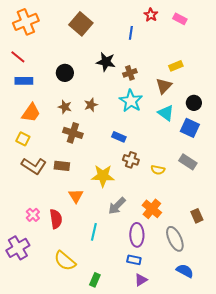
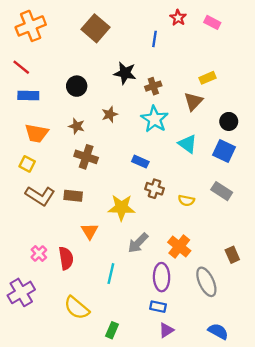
brown star: (91, 105) -> (110, 114), moved
orange trapezoid: (31, 113) -> (37, 133), turned 65
cyan triangle: (166, 113) -> (187, 144), moved
blue semicircle: (185, 271) -> (218, 331), moved

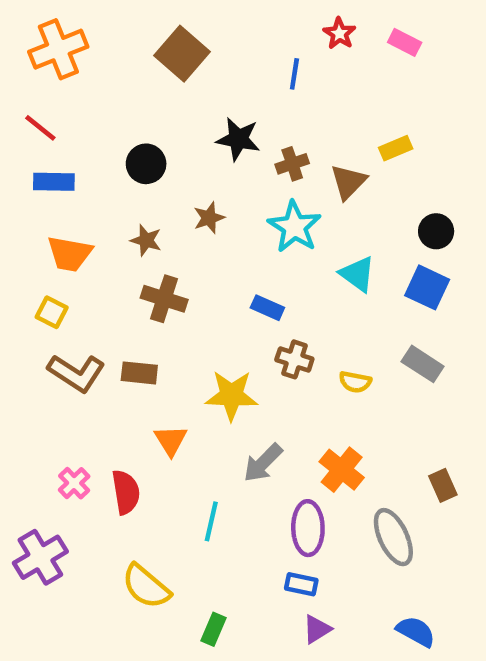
brown triangle: (193, 101) -> (348, 182), moved

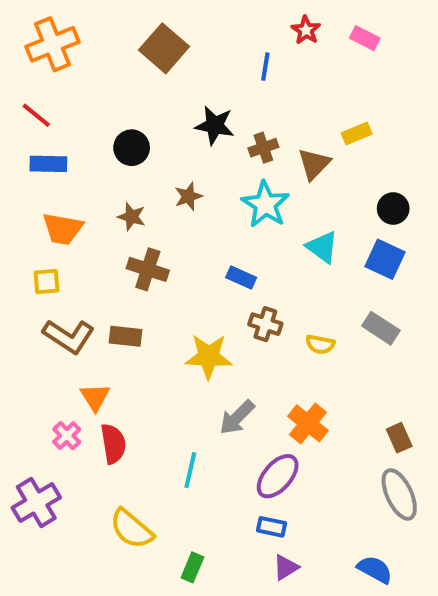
yellow square: (52, 312) -> (46, 282), turned -32
orange triangle: (171, 440) -> (95, 397), moved
purple ellipse: (308, 528) -> (278, 476), turned 42
gray ellipse: (393, 537) -> (399, 494), moved

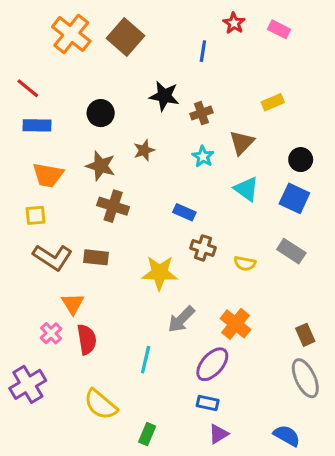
orange cross: (52, 44) -> (71, 34), moved, turned -30
brown triangle: (314, 164) -> (242, 143), moved
cyan star: (265, 204) -> (203, 156), size x0.6
brown star: (132, 217) -> (101, 166), size x1.4

